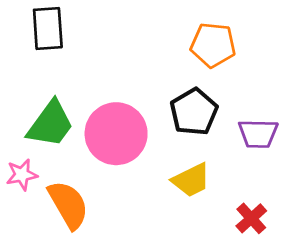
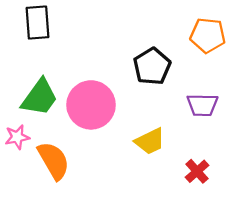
orange pentagon: (213, 45) -> (208, 35), moved
black pentagon: (194, 112) -> (152, 66), moved

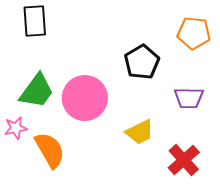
red cross: (197, 171) -> (184, 160), size x1.4

